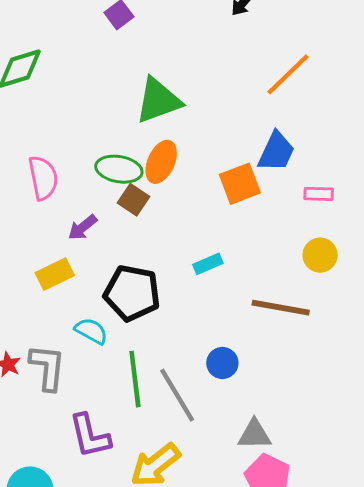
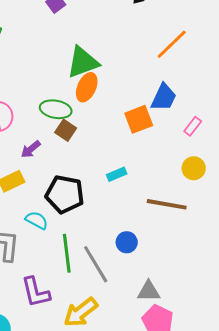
orange ellipse: (161, 162) -> (87, 87), moved
pink rectangle: (319, 194) -> (193, 126), turned -54

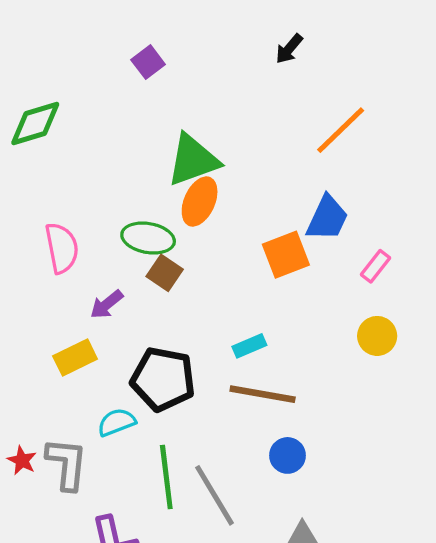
brown line: (167, 204) -> (263, 394), moved
cyan semicircle: (37, 220) -> (117, 422), turned -50
blue circle: (127, 242) -> (288, 455), moved

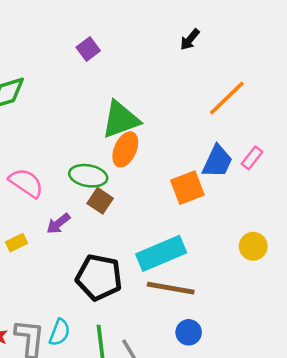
pink semicircle: (62, 248) -> (26, 183), turned -45
pink rectangle: (375, 266) -> (252, 158), moved
cyan rectangle: (249, 346) -> (161, 253), size x2.0
yellow rectangle: (75, 358) -> (16, 243), moved, size x0.7
cyan semicircle: (117, 422) -> (60, 332), moved, turned 132

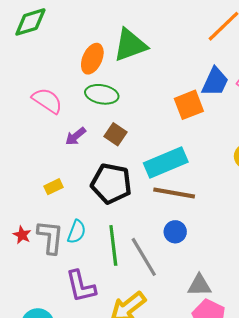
orange ellipse: (125, 149) -> (92, 59), moved
brown square: (100, 201) -> (115, 134), moved
yellow rectangle: (16, 243) -> (54, 187), moved
blue circle: (189, 332) -> (175, 232), moved

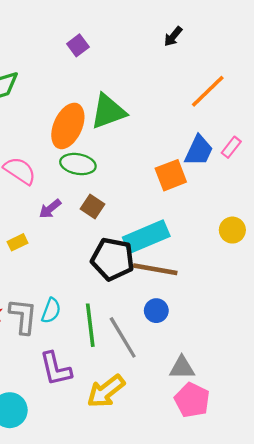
orange ellipse: (92, 59) -> (68, 126), size x1.4
black pentagon: (111, 184) -> (113, 259), moved
yellow rectangle: (54, 187) -> (18, 242), moved

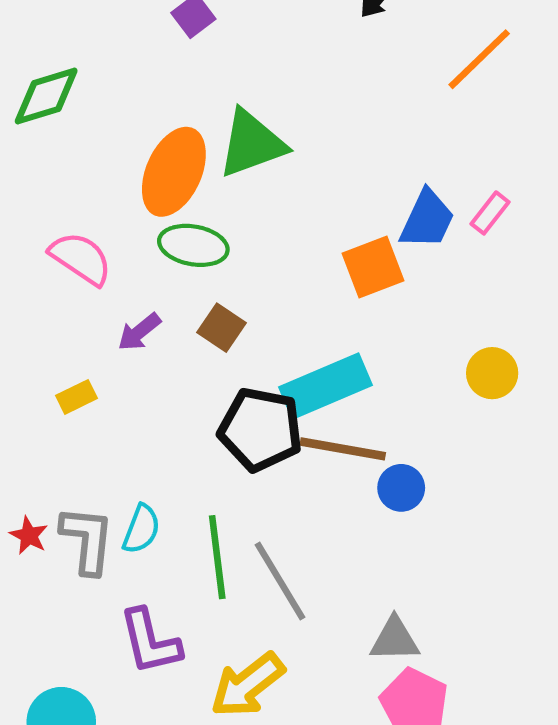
orange line: (208, 91) -> (479, 59), moved
blue circle: (156, 311) -> (401, 488), moved

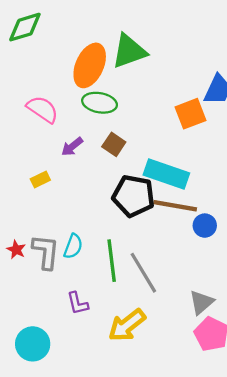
cyan rectangle: (325, 386) -> (166, 174), turned 42
gray triangle: (395, 639) -> (201, 302), turned -40
purple L-shape: (150, 642) -> (78, 303), size x0.7

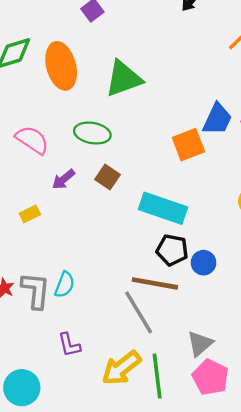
orange ellipse: (90, 65) -> (61, 66), moved, turned -39
black pentagon: (133, 196) -> (172, 250), moved, size x0.7
brown line: (175, 206) -> (155, 283), moved
green line: (112, 261) -> (157, 376), moved

